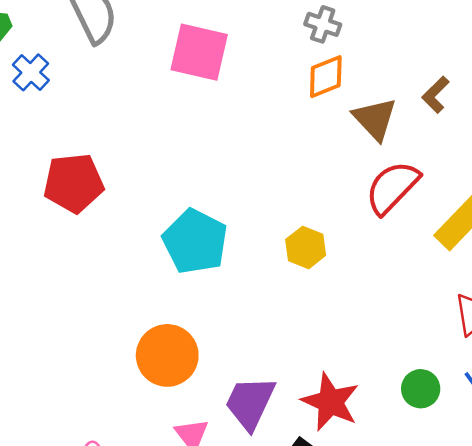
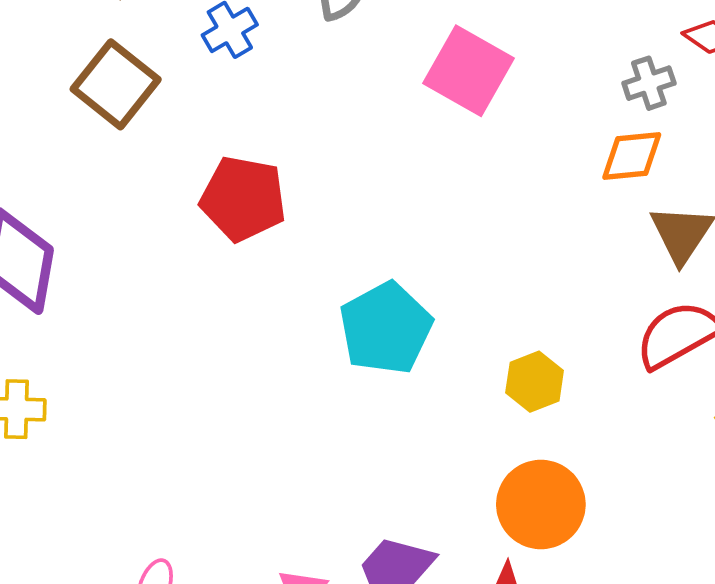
gray cross: (323, 24) -> (649, 83), turned 36
orange circle: (167, 355) -> (541, 504), moved

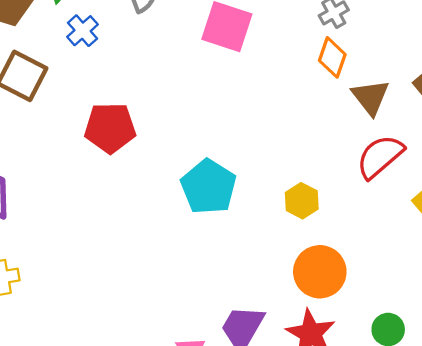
orange diamond: (632, 156) -> (332, 57), turned -54

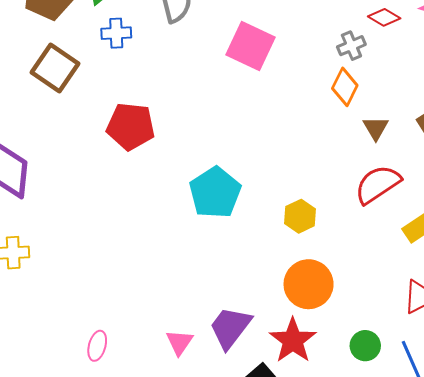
blue cross: (83, 31) -> (116, 33), turned 32
brown triangle: (370, 97) -> (376, 128), size x0.7

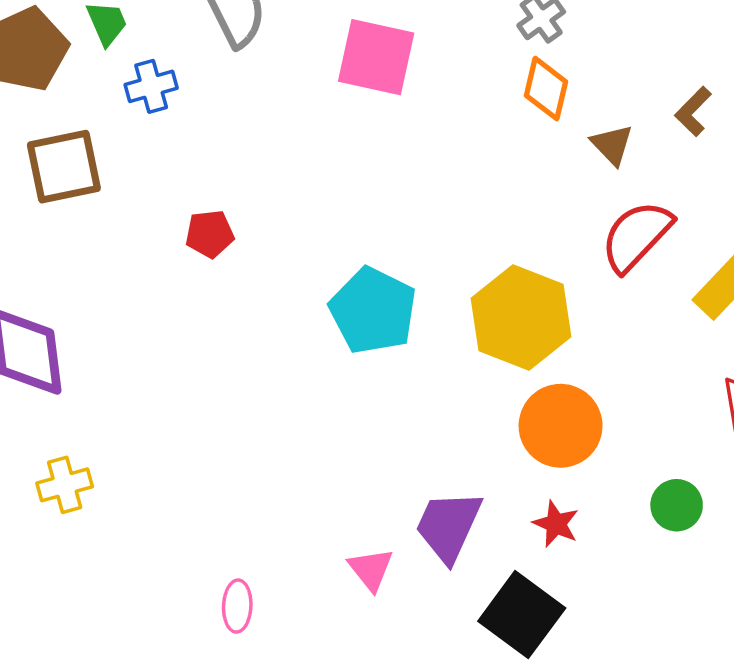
brown square: (55, 68) -> (64, 167), turned -33
red pentagon: (131, 126) -> (210, 234), size x0.6
yellow hexagon: (300, 216) -> (521, 317), size x1.8
red star: (293, 340) -> (556, 524), size x0.6

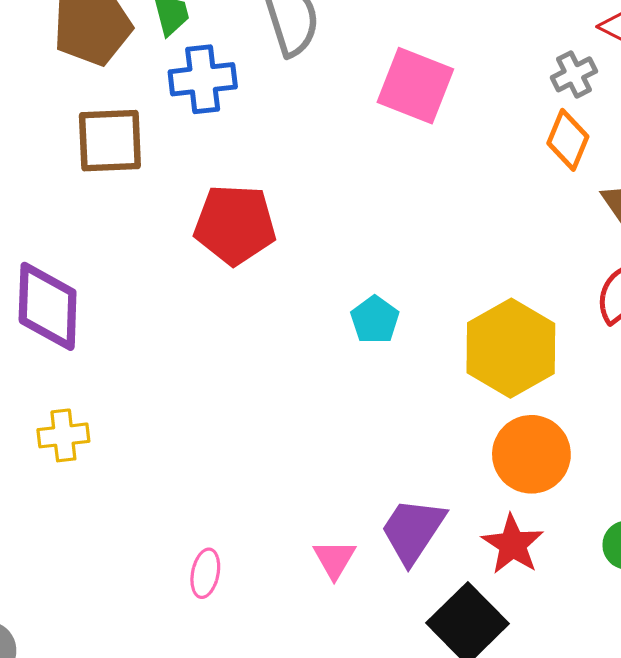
blue cross: (151, 86) -> (203, 79), size x1.4
red pentagon: (210, 234) -> (235, 225), size x1.8
cyan pentagon: (373, 311) -> (375, 320), size x0.6
red star: (556, 524) -> (513, 544), size x1.4

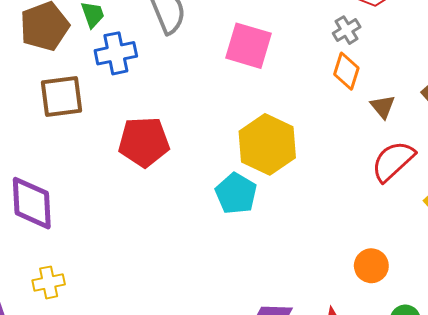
cyan pentagon: (375, 320) -> (236, 194), size x1.4
yellow hexagon: (511, 348) -> (267, 144), moved
orange circle: (531, 454) -> (371, 266), moved, size x0.7

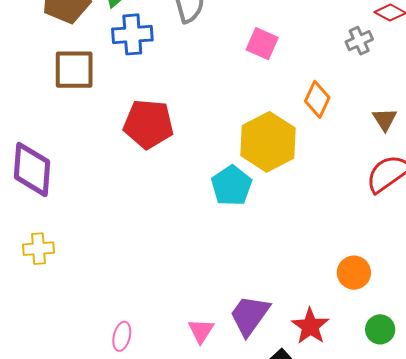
pink square: (249, 46) -> (262, 44), size x0.7
orange diamond: (346, 71) -> (317, 99), moved

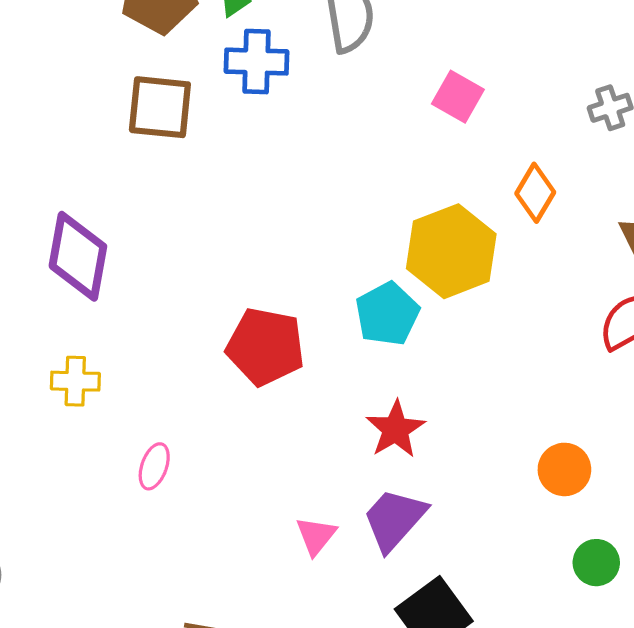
red pentagon: (148, 124) -> (266, 347), moved
red star: (310, 326) -> (395, 429), moved
pink ellipse: (122, 336) -> (154, 466), moved

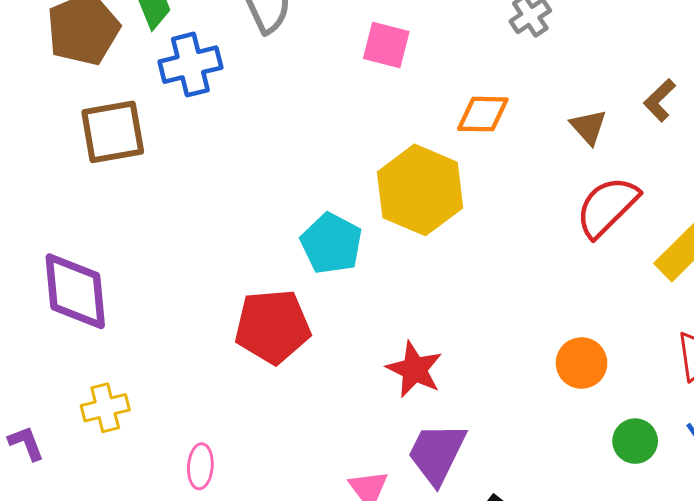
orange diamond: (535, 193) -> (483, 114), turned 76
cyan pentagon: (387, 314) -> (331, 243), moved

